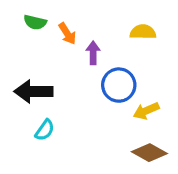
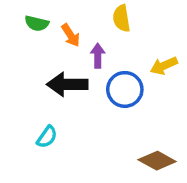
yellow semicircle: (143, 32) -> (121, 18), moved, turned -100
black arrow: (33, 91) -> (67, 84), moved
yellow arrow: (146, 111) -> (164, 66), moved

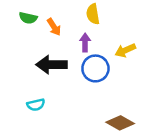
purple arrow: (98, 56) -> (85, 43), moved
cyan semicircle: (47, 137) -> (36, 105), turned 42

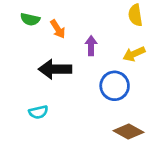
yellow semicircle: (93, 14) -> (135, 15), moved
blue circle: (95, 68) -> (115, 86), moved

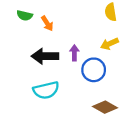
purple arrow: (91, 46) -> (74, 53), moved
cyan semicircle: (38, 112) -> (46, 90), moved, size x1.6

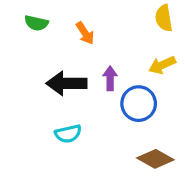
orange arrow: (47, 23) -> (85, 33), moved
cyan semicircle: (46, 90) -> (68, 134), size x0.7

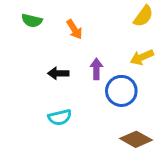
yellow semicircle: (164, 18) -> (143, 16), turned -135
black arrow: (67, 83) -> (58, 73), size x0.6

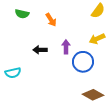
cyan semicircle: (60, 117) -> (13, 73), moved

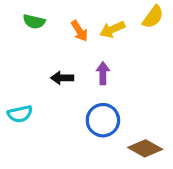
yellow arrow: (97, 39) -> (112, 29), moved
blue circle: (83, 62) -> (103, 120), moved

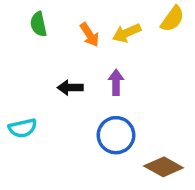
green semicircle: (34, 22) -> (38, 24), turned 65

